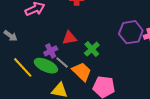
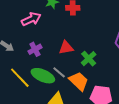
purple cross: (51, 51) -> (35, 49), moved

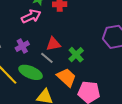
pink arrow: (31, 19) -> (31, 16), moved
gray line: (59, 72) -> (47, 58), moved

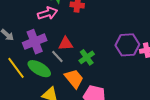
purple cross: (22, 46) -> (35, 42), size x1.6

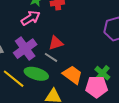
green cross: (87, 57) -> (102, 73), moved

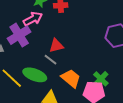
purple cross: (25, 49) -> (19, 35), moved

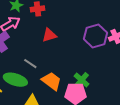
red triangle: (56, 46) -> (49, 35), moved

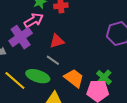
red triangle: (49, 35) -> (57, 41), moved

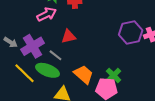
purple cross: (21, 37) -> (33, 46), moved
gray line: (53, 60) -> (56, 55), moved

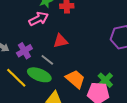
purple cross: (33, 46) -> (24, 51), size x0.7

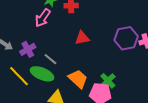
pink arrow: (39, 19) -> (43, 18), turned 150
red triangle: (60, 41) -> (82, 38), moved

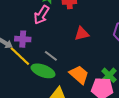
purple cross: (28, 49) -> (23, 39), moved, turned 35
yellow line: (19, 76) -> (20, 56), moved

